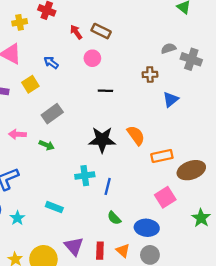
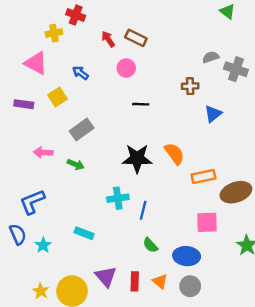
yellow cross: (20, 22) -> (54, 33), moved
pink square: (165, 197) -> (207, 222), turned 30

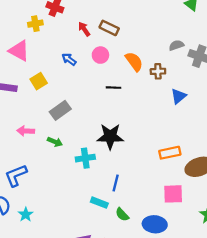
blue arrow: (80, 73) -> (69, 59), moved
orange semicircle: (174, 154) -> (134, 62), moved
cyan cross: (118, 198) -> (85, 158), moved
cyan rectangle: (84, 233) -> (99, 203), moved

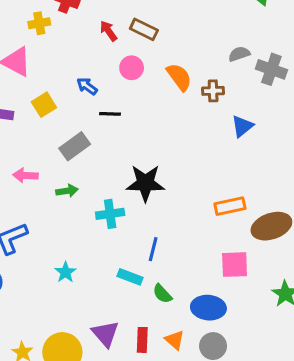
blue arrow: (69, 59) -> (87, 86), moved
black line: (113, 88) -> (110, 114), moved
green arrow: (55, 142) -> (67, 191), turned -32
cyan star: (26, 215) -> (65, 272), moved

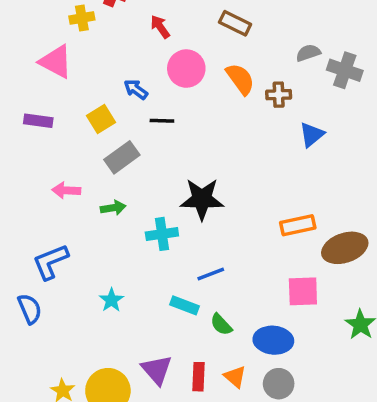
brown rectangle: (144, 29) -> (235, 23), moved
pink circle: (132, 68) -> (186, 69), size x1.4
yellow square: (44, 105) -> (101, 119), moved
blue line: (153, 249) -> (211, 274), turned 55

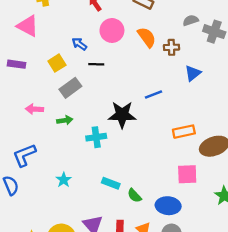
blue line: (211, 274) -> (153, 95), moved

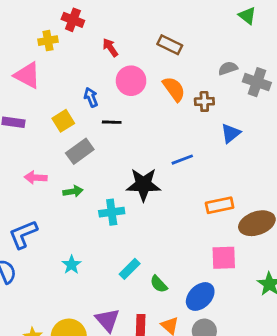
blue arrow: (79, 44) -> (91, 97), turned 32
cyan rectangle: (111, 183) -> (130, 269), turned -66
blue ellipse: (168, 206) -> (200, 297), turned -50

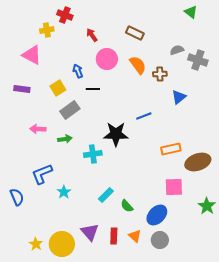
blue L-shape: (23, 234) -> (42, 174), moved

